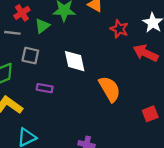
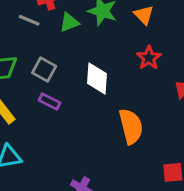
red star: (119, 29) -> (149, 58), moved
gray square: (30, 56) -> (44, 69), moved

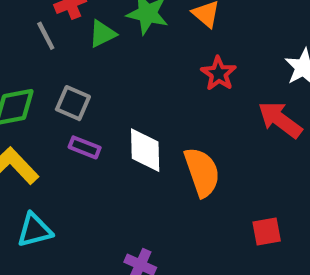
gray line: (29, 20) -> (46, 36), turned 45
white diamond: (97, 79) -> (145, 150), moved

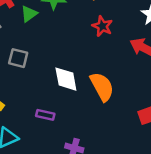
purple rectangle: (85, 147) -> (45, 115), moved

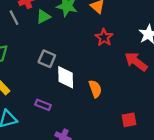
gray square: (18, 58) -> (47, 59), moved
orange semicircle: (102, 87) -> (95, 89), size x0.7

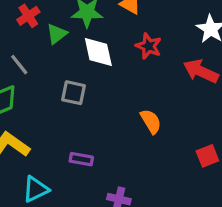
gray line: (14, 18) -> (19, 65), moved
white diamond: (66, 77) -> (98, 52), moved

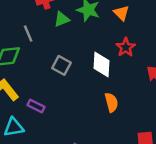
white diamond: (98, 52) -> (102, 65), moved
purple rectangle: (81, 159) -> (36, 106), moved

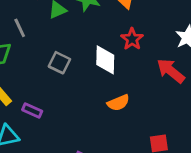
orange semicircle: (111, 102) -> (118, 103), turned 84

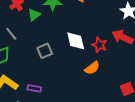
red star: (132, 39) -> (99, 45), moved
gray square: (59, 63) -> (45, 51), turned -35

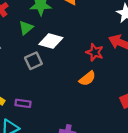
green triangle: (34, 15) -> (26, 28), moved
white diamond: (76, 41) -> (51, 41), moved, turned -60

